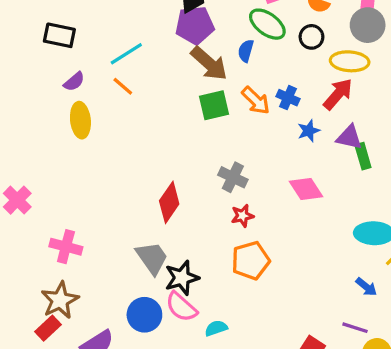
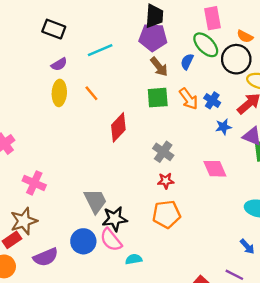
black circle: (311, 37) -> (236, 59), size x1.6
brown arrow: (209, 63) -> (159, 67), size x0.7
orange line: (123, 86) -> (91, 93), moved
red diamond: (169, 202) -> (118, 127), moved

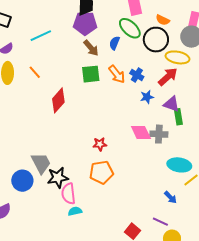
gray cross: (163, 152) -> (159, 134), moved, turned -30
pink semicircle: (111, 240) -> (68, 194), moved, turned 35
blue circle: (83, 241) -> (22, 181), moved

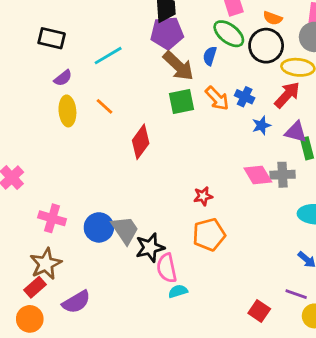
brown arrow: (91, 48) -> (178, 66), size x1.4
blue circle: (22, 181) -> (99, 227), moved

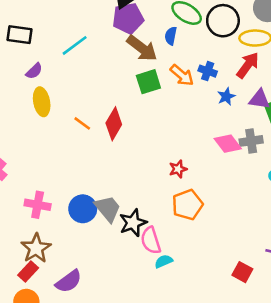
orange line: (105, 106) -> (82, 123), moved

